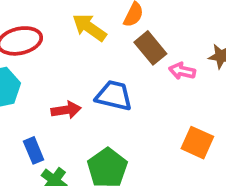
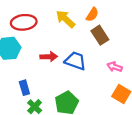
pink arrow: (182, 71) -> (115, 67), moved
red arrow: (66, 110) -> (49, 57), moved

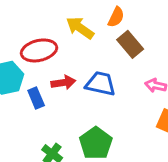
red ellipse: (24, 22) -> (39, 50), moved
blue rectangle: (24, 88) -> (36, 98), moved

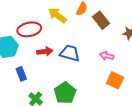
brown rectangle: (130, 44) -> (101, 20), moved
blue rectangle: (36, 98) -> (21, 74), moved

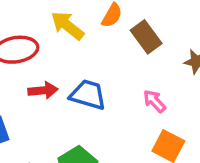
pink arrow: (107, 56) -> (154, 101), turned 32

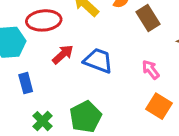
red arrow: (43, 90) -> (63, 54), turned -40

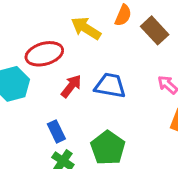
blue rectangle: (26, 83) -> (56, 131), moved

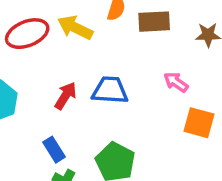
brown rectangle: (155, 30) -> (154, 22), turned -44
red ellipse: (44, 54) -> (27, 34), moved

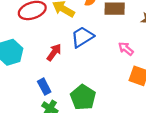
blue trapezoid: (110, 90) -> (82, 37), moved, turned -40

